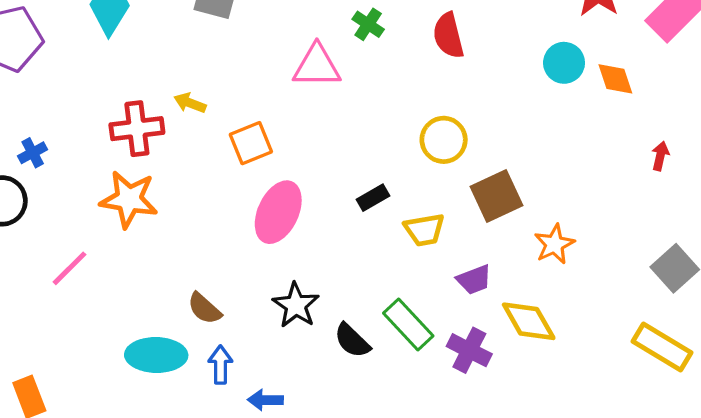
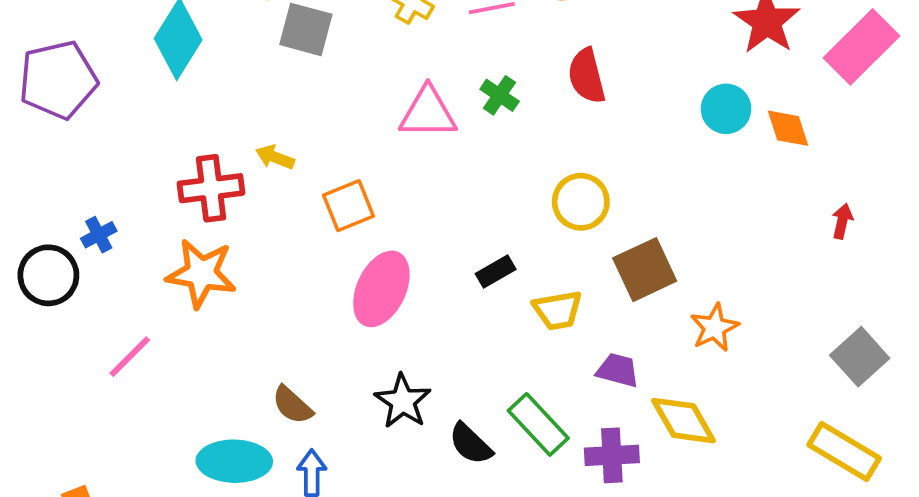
green cross: (368, 24) -> (500, 95), moved
blue cross: (33, 153) -> (99, 235), moved
purple trapezoid: (474, 280) -> (618, 370), turned -144
purple cross: (469, 350) -> (612, 455), turned -30

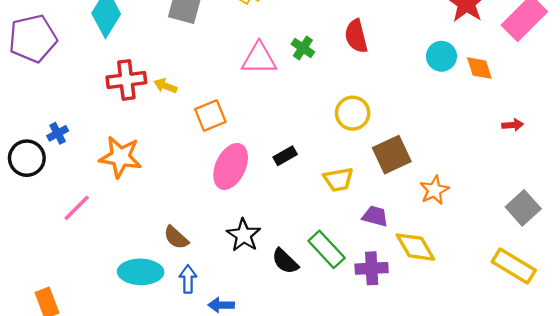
red cross: (211, 188) -> (126, 80), moved
red arrow: (842, 221) -> (513, 125), turned 72
black rectangle: (496, 271) -> (285, 156), moved

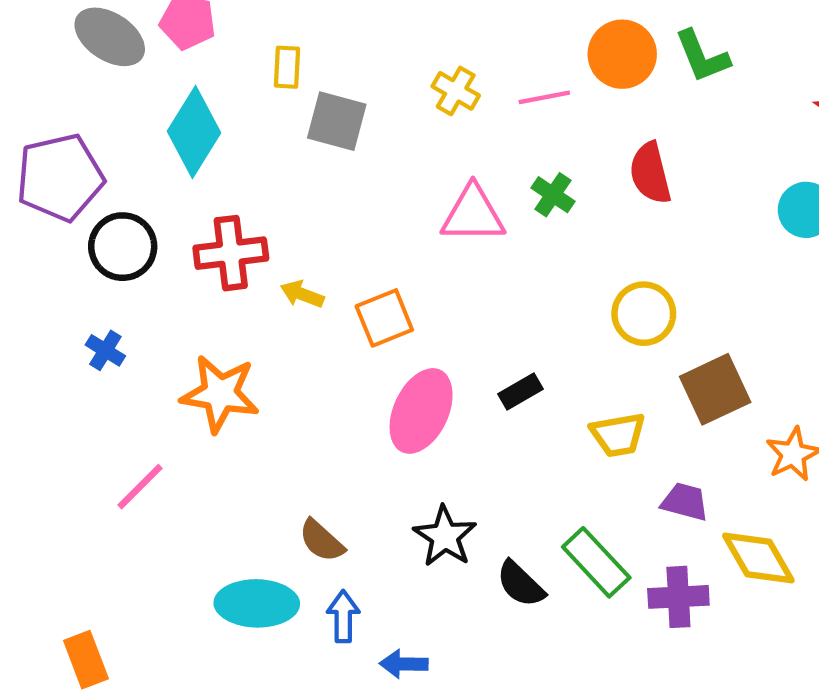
yellow arrow: (165, 86) -> (302, 294), moved
blue cross: (58, 133) -> (105, 350), turned -30
black circle: (27, 158) -> (123, 247), moved

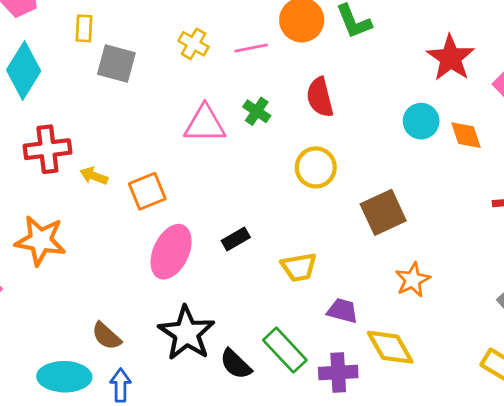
yellow circle: (644, 314) -> (316, 167), moved
brown square: (715, 389) -> (383, 212), moved
black star: (445, 536) -> (187, 333), size x1.4

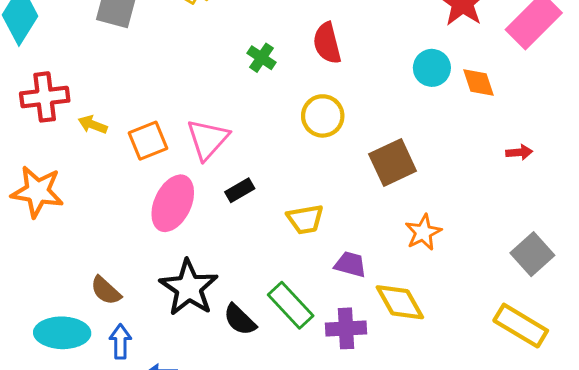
pink triangle: (205, 124) -> (208, 139), moved, turned -48

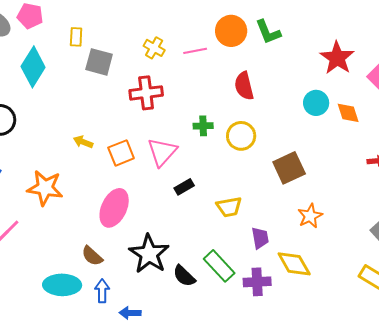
green cross: (262, 58) -> (203, 126), moved, turned -36
red cross: (45, 97) -> (146, 93), moved
pink ellipse: (173, 203) -> (114, 208), moved
purple trapezoid: (350, 264) -> (260, 238), turned 65

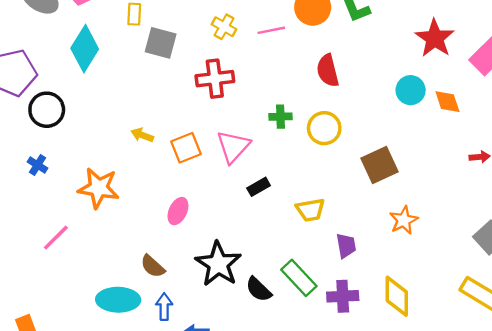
pink ellipse: (114, 208) -> (178, 211), size x0.6
yellow diamond: (294, 264) -> (397, 296), moved, turned 30

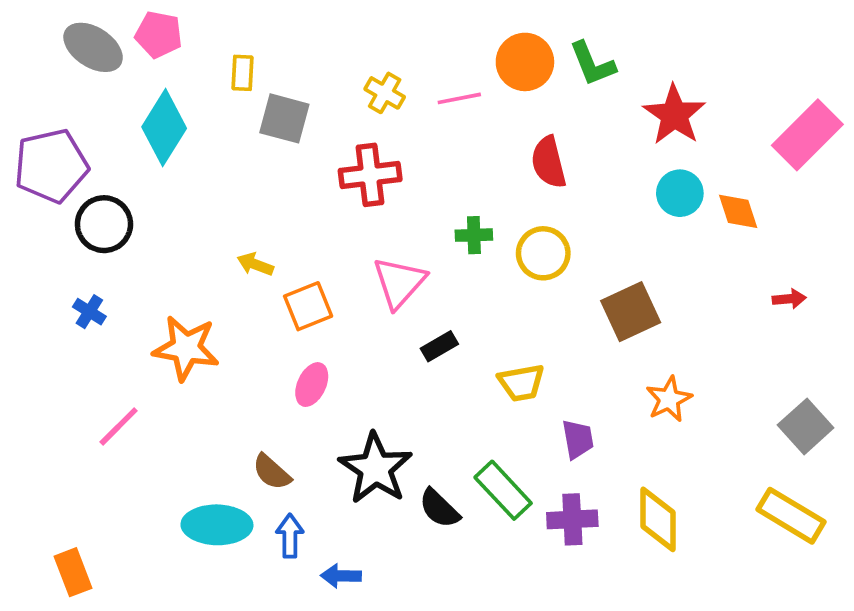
red star: (435, 38) -> (674, 115), moved
orange square: (186, 148) -> (308, 306), moved

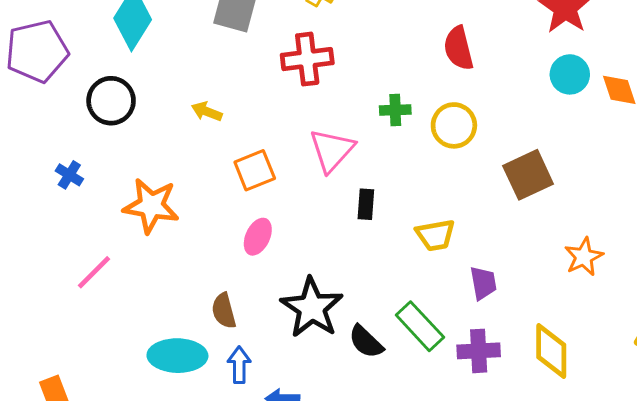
black circle: (104, 224) -> (111, 101), moved
yellow arrow: (255, 264) -> (207, 112), moved
black rectangle: (439, 346) -> (366, 204), turned -56
orange star: (669, 399) -> (584, 257), moved
brown semicircle: (272, 472) -> (224, 311), turned 33

